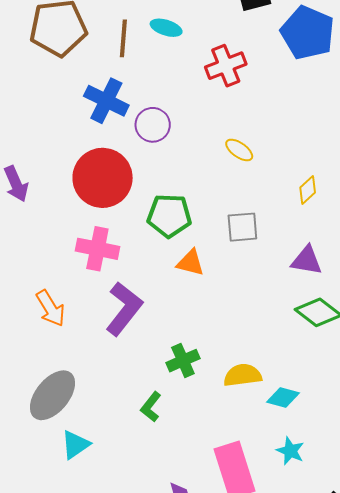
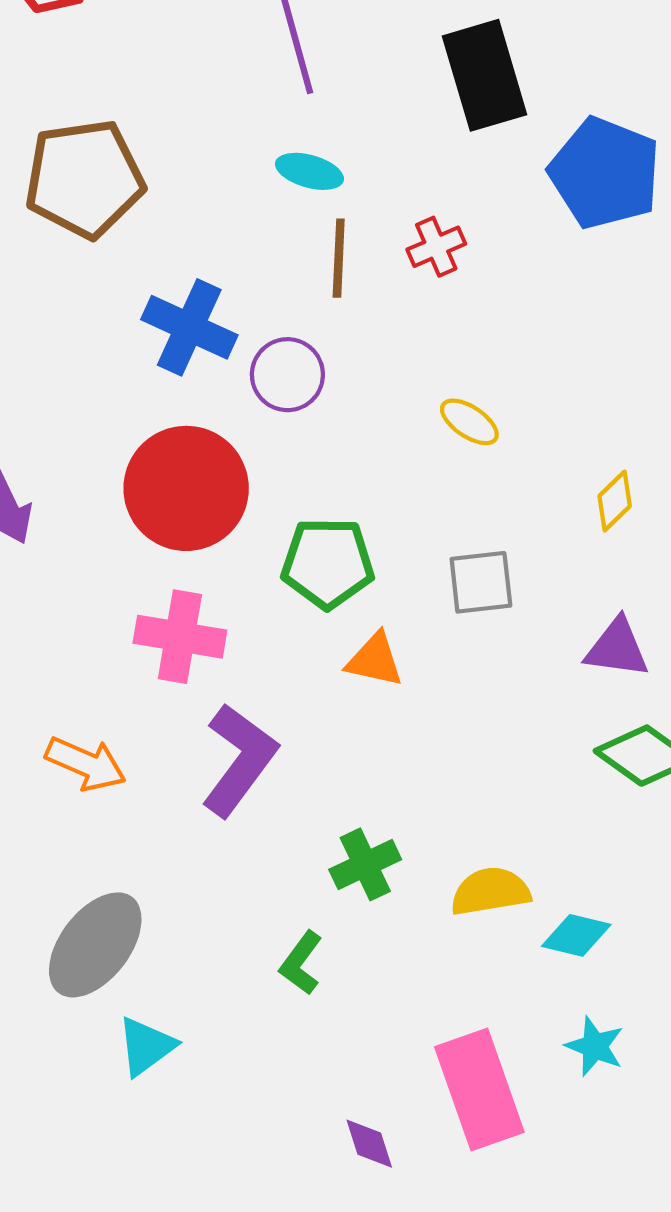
brown line: (123, 38) -> (339, 258), moved
red cross: (226, 66) -> (436, 247), size x0.7
orange arrow: (51, 308) -> (86, 764), turned -33

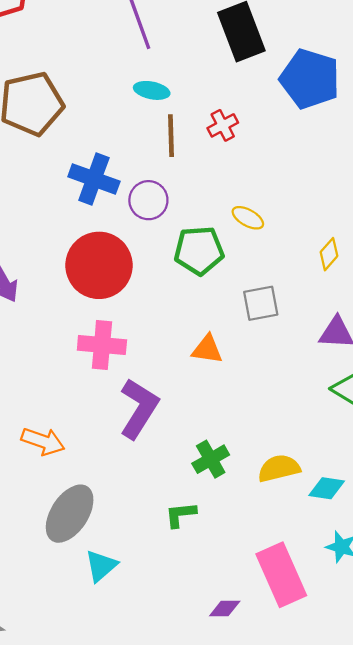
green pentagon: (328, 563) -> (199, 250), moved
orange arrow: (86, 764) -> (43, 441), moved
green L-shape: (301, 963) -> (181, 515), turned 52
purple diamond: (369, 1144) -> (225, 608), turned -68

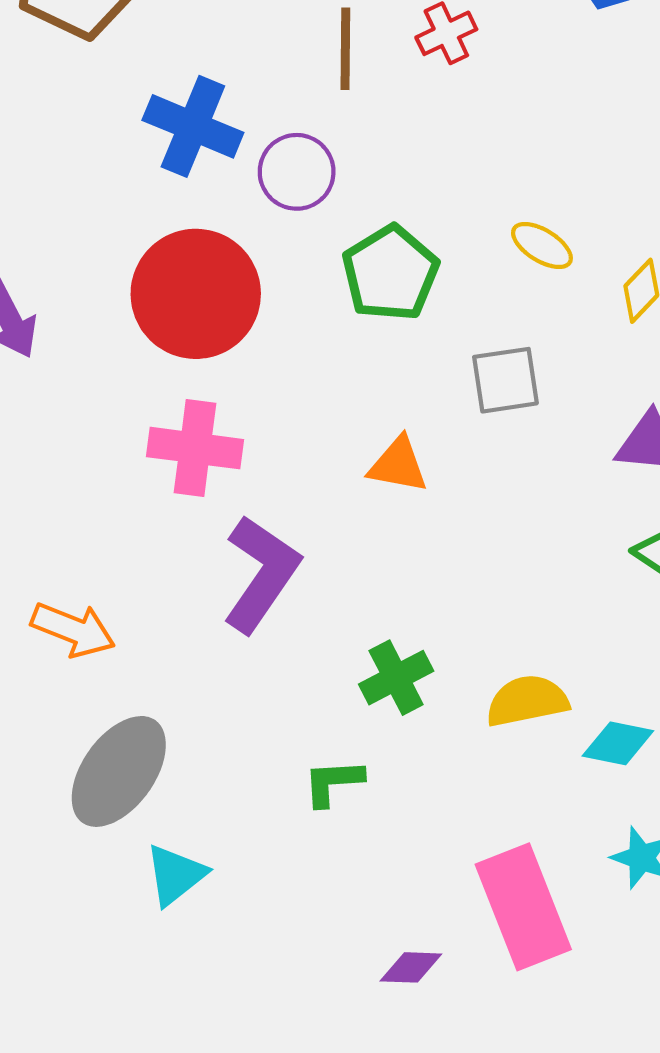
yellow ellipse: (248, 218) -> (542, 246), moved
green pentagon: (199, 250) -> (390, 273), turned -30

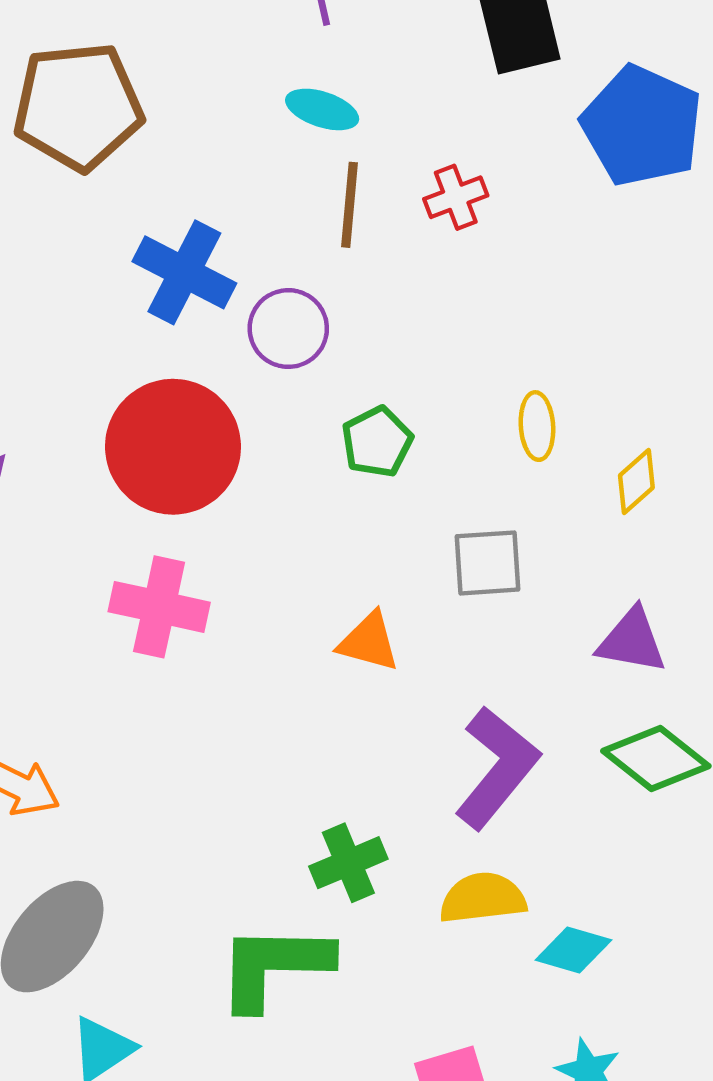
yellow ellipse: (542, 246) -> (537, 426), turned 50
green pentagon: (390, 273) -> (377, 442), size x0.7
purple L-shape: (261, 574) -> (497, 768), moved
green L-shape: (333, 782) -> (274, 966), size x1.8

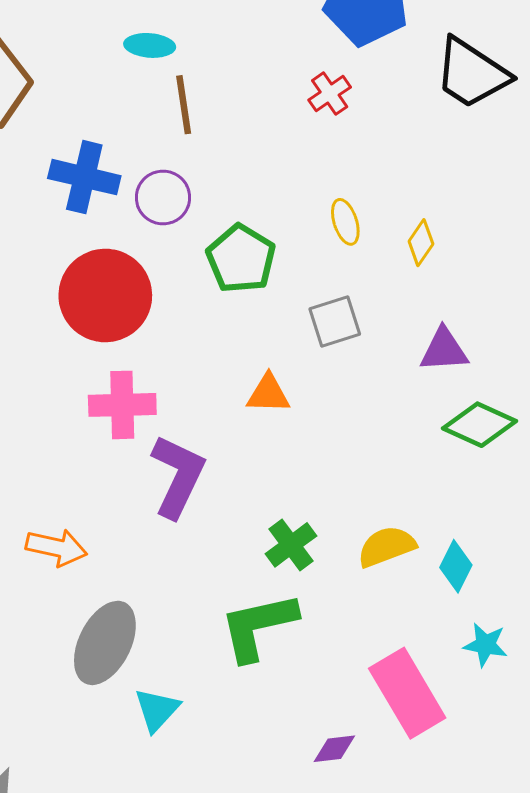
red cross: (456, 197) -> (330, 94), moved
green pentagon: (377, 442) -> (241, 259), size x1.4
purple L-shape: (497, 768) -> (178, 476), moved
cyan diamond: (573, 950) -> (456, 566), turned -66

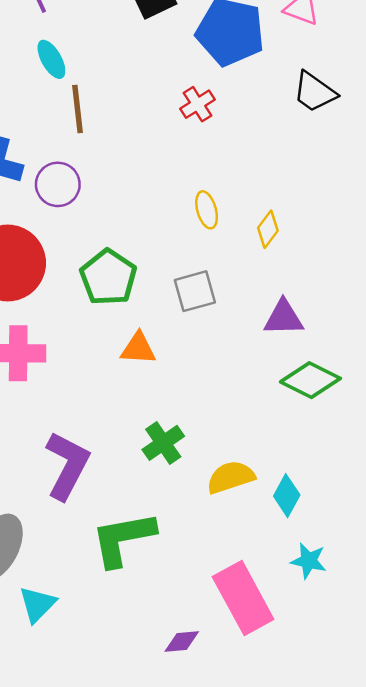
cyan ellipse: (150, 45) -> (51, 59), turned 54
black trapezoid: (472, 73) -> (315, 92), size x0.7
green pentagon: (241, 259) -> (108, 277), moved
purple L-shape: (178, 476) -> (67, 465), moved
green cross: (291, 545) -> (163, 443), moved

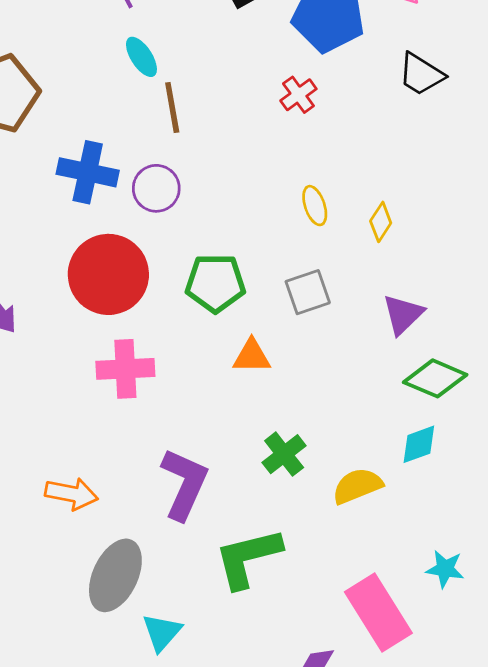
green pentagon: (108, 277) -> (215, 283), turned -30
purple triangle: (284, 318) -> (403, 314), turned -39
cyan diamond: (287, 496) -> (419, 444), moved, turned 45

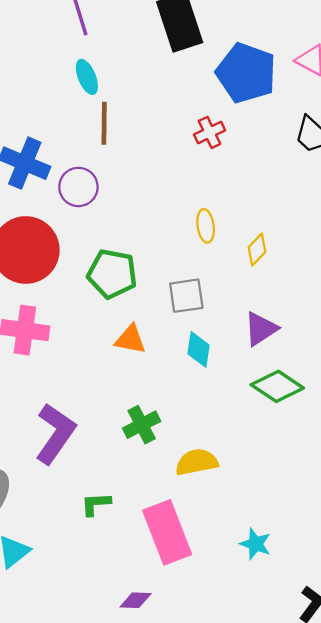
cyan diamond: (419, 444) -> (198, 349), moved, turned -72
green L-shape: (248, 558) -> (96, 504), size x0.5
pink rectangle: (378, 612) -> (167, 532), moved

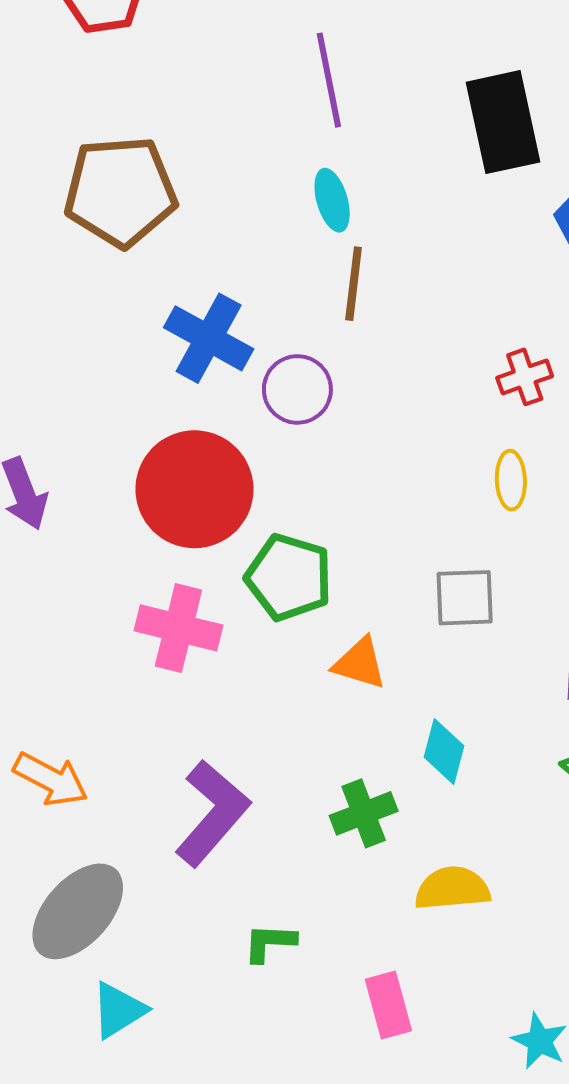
red cross: (210, 132) -> (525, 377), moved
green pentagon: (112, 274) -> (289, 577), moved
cyan diamond: (198, 349) -> (444, 752), moved
pink rectangle: (167, 532) -> (388, 1005), size x0.6

